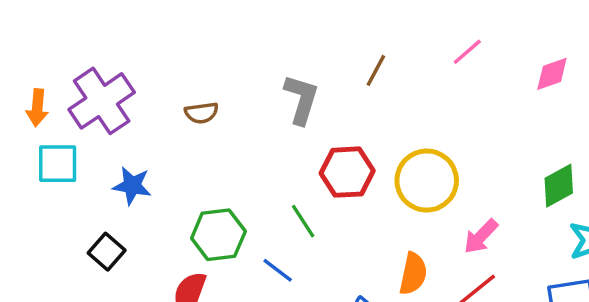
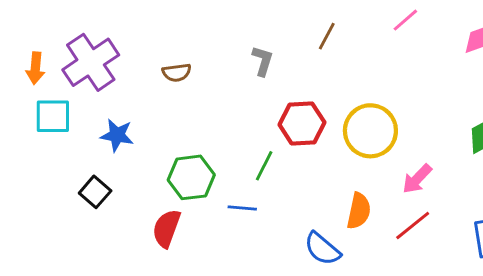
gray L-shape: (301, 99) -> (263, 61), size x0.7
green line: (303, 221) -> (264, 166), turned 60
blue line: (278, 270) -> (242, 208), turned -32

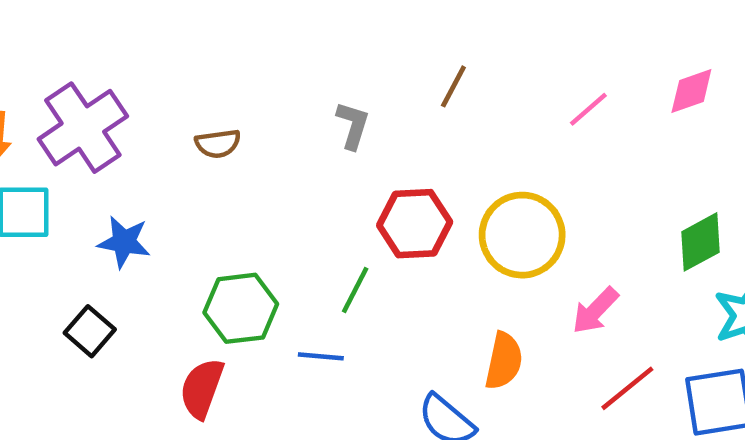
pink line: (405, 20) -> (588, 109), moved
red line: (413, 225) -> (627, 388), moved

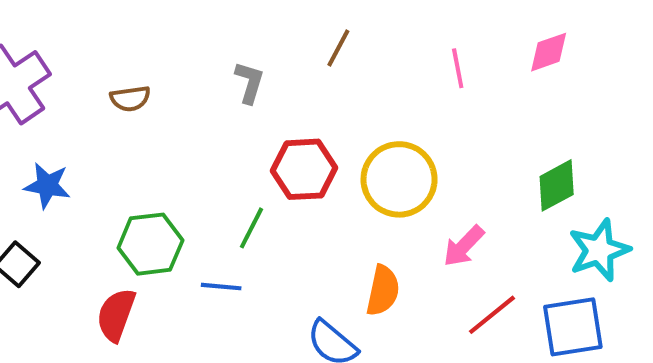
pink line: (588, 109) -> (458, 68), turned -60

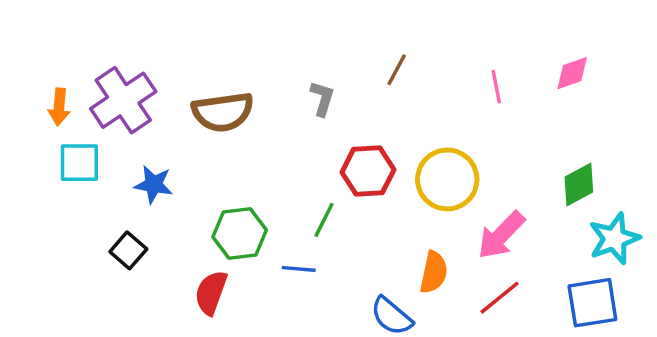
brown semicircle: (130, 99) -> (223, 112), size x1.8
pink arrow: (464, 246) -> (501, 235), size x1.4
red line: (492, 315) -> (500, 298), moved

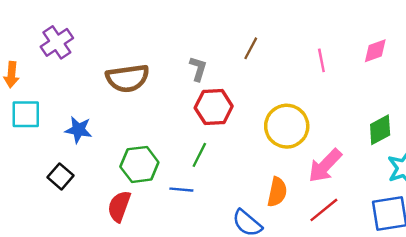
purple cross: (123, 100) -> (57, 42), moved, size x0.7
red hexagon: (368, 171) -> (214, 107), moved

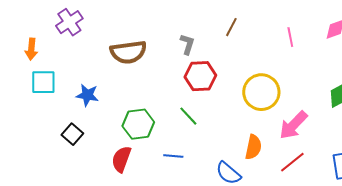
green line: (199, 155) -> (188, 116), turned -70
blue line: (181, 190) -> (173, 156), moved

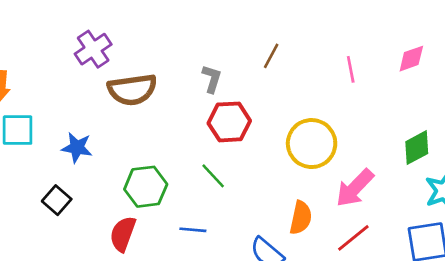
purple cross: (69, 22) -> (93, 49), moved

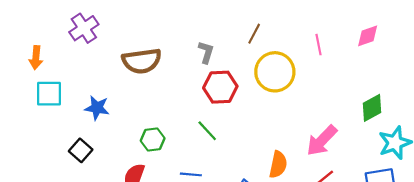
purple cross: (93, 49) -> (84, 28), moved
yellow circle: (312, 144) -> (275, 72), moved
green hexagon: (146, 187) -> (153, 139), size x0.7

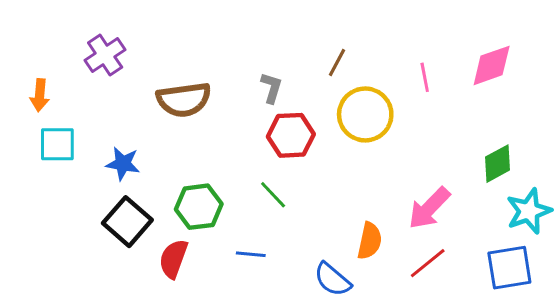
pink diamond: (368, 36) -> (492, 65), size x1.4
green hexagon: (153, 139) -> (199, 207), size x1.4
black square: (81, 150) -> (127, 222), moved, size x1.5

